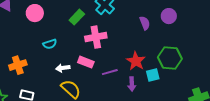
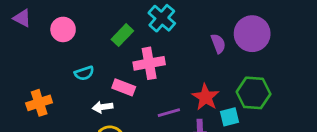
purple circle: (169, 16) -> (252, 34), size x1.6
pink rectangle: (86, 62) -> (124, 87), moved

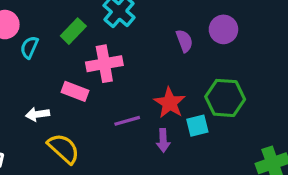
purple circle: (252, 34) -> (223, 29), size x0.7
cyan semicircle: (84, 73) -> (29, 47), moved, turned 132
white arrow: (103, 107) -> (37, 114), moved

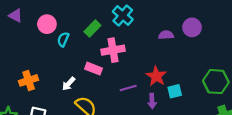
purple semicircle: (184, 41) -> (166, 35), turned -72
green hexagon: (225, 98) -> (216, 82), moved
white arrow: (37, 114) -> (69, 84), turned -40

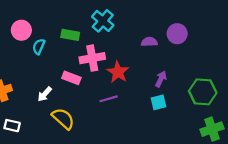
green rectangle: (92, 28) -> (70, 35), turned 56
red star: (156, 76) -> (118, 72), moved
purple arrow: (152, 101) -> (161, 79), moved, turned -152

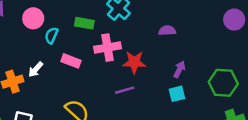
purple circle: (177, 34) -> (234, 20), moved
red star: (118, 72) -> (134, 62), turned -30
pink rectangle: (71, 78) -> (71, 61), moved
white arrow: (45, 94) -> (36, 69), moved

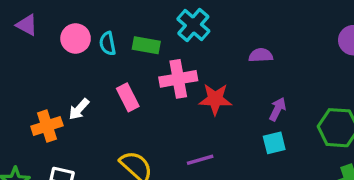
cyan semicircle: (51, 35) -> (108, 44), moved, turned -35
pink rectangle: (71, 61) -> (128, 97), turned 42
purple line: (125, 90) -> (200, 160), moved

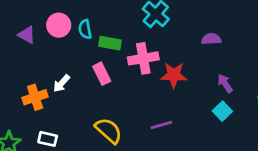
purple triangle: (27, 25) -> (27, 35), moved
green rectangle: (146, 45) -> (110, 43), moved
purple arrow: (278, 109) -> (225, 83), turned -60
cyan square: (274, 143) -> (222, 111), turned -30

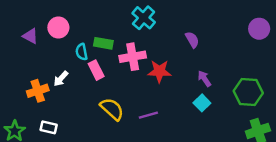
cyan semicircle: (85, 29) -> (82, 52), moved
purple semicircle: (211, 39) -> (192, 40), turned 63
yellow semicircle: (109, 131) -> (112, 109), moved

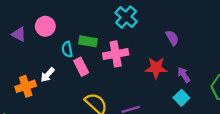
red star: (159, 71) -> (156, 68), moved

